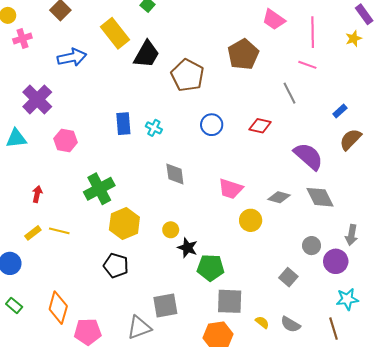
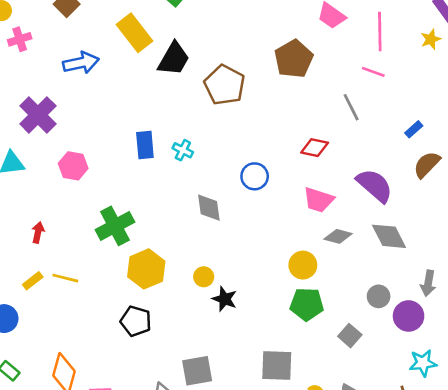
blue circle: (212, 125) -> (255, 176), moved
pink trapezoid: (231, 189) -> (319, 200), moved
green pentagon: (211, 268) -> (307, 304), moved

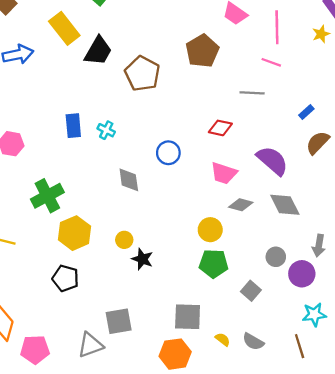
gray line: (351, 107) -> (252, 93), turned -60

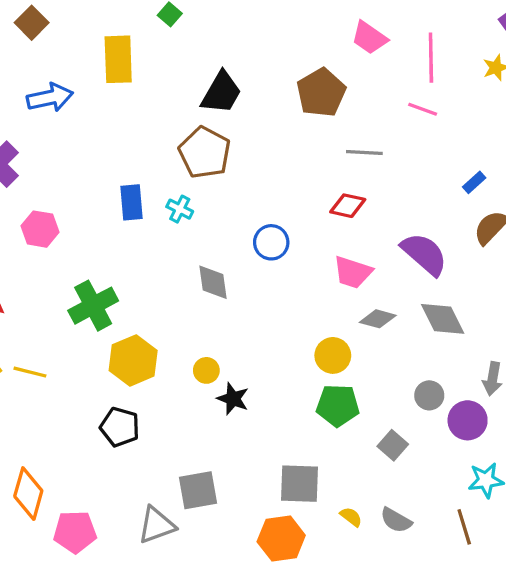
yellow rectangle: (64, 28) -> (118, 59), turned 36
black trapezoid: (98, 51) -> (221, 93), moved
brown pentagon: (142, 74) -> (205, 152), moved
gray line: (252, 93) -> (364, 152), moved

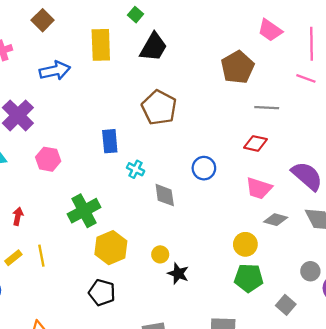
black trapezoid: (221, 93) -> (153, 47), moved
cyan cross: (180, 209) -> (136, 169), moved
yellow line: (30, 372) -> (41, 256), turned 65

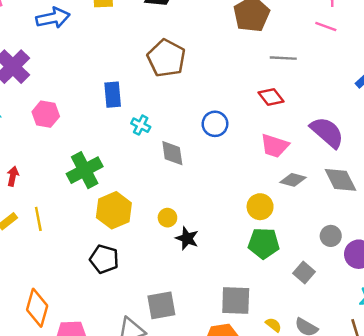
red diamond: (255, 143) -> (271, 97), turned 40

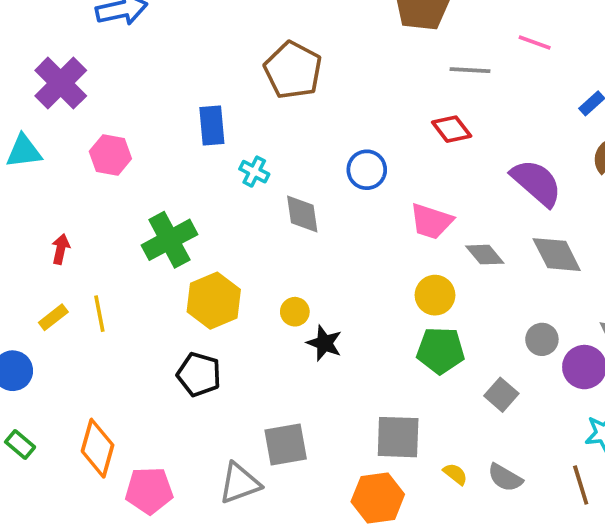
pink line: (326, 26) -> (535, 42), moved
pink trapezoid: (275, 146) -> (431, 221), moved
gray diamond: (293, 180) -> (485, 255), turned 35

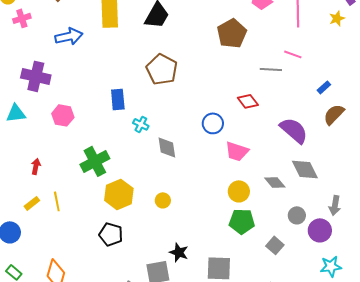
gray line: (470, 70) -> (271, 69), moved
purple cross: (61, 83) -> (36, 76), turned -32
blue circle: (367, 170) -> (213, 123), moved
gray diamond: (485, 255) -> (275, 182), moved
black star: (324, 343) -> (179, 252), moved

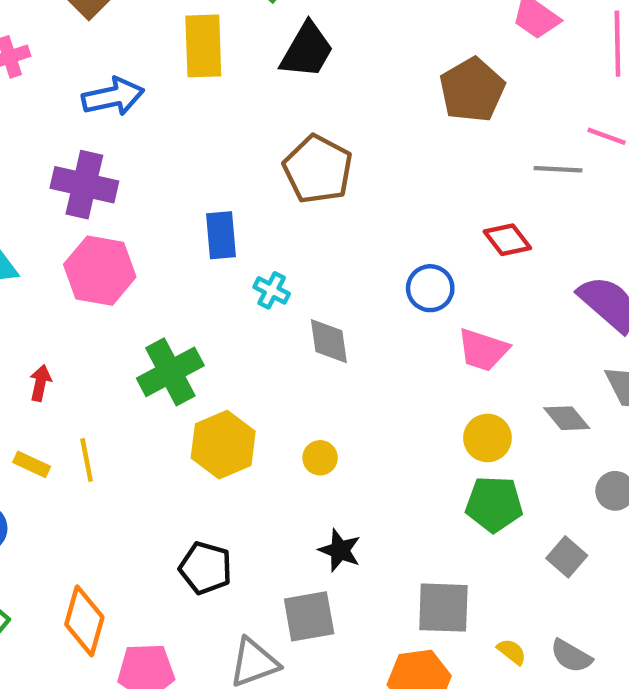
purple cross: (36, 76) -> (84, 185), moved
pink hexagon: (63, 115) -> (100, 271), size x1.4
yellow rectangle: (32, 203) -> (32, 464), turned 63
black pentagon: (111, 234) -> (206, 568), moved
black star: (179, 252) -> (340, 550), moved

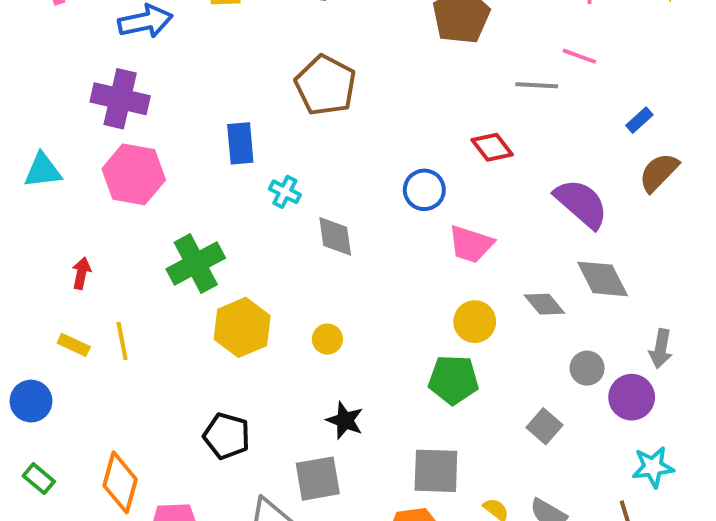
green pentagon: (494, 504) -> (453, 380), moved

